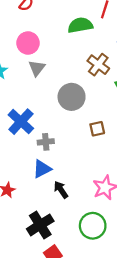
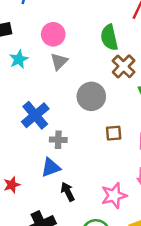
green semicircle: (80, 25) -> (109, 37), moved, turned -100

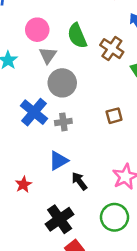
green semicircle: (109, 37) -> (77, 36), moved
gray circle: (91, 96) -> (62, 83), moved
gray cross: (58, 140) -> (63, 122), moved

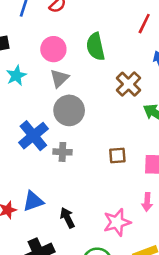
green semicircle: (77, 36) -> (96, 47), moved
blue triangle: (58, 161) -> (33, 201), moved

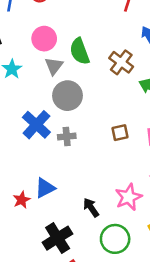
green semicircle: (96, 47) -> (80, 51), moved
black arrow: (67, 218) -> (91, 207), moved

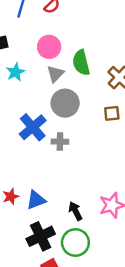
brown square: (120, 133) -> (112, 113), moved
blue triangle: (45, 188) -> (36, 200), moved
green circle: (115, 239) -> (75, 243), moved

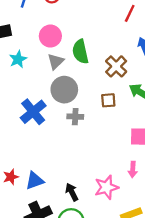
gray cross: (60, 142) -> (75, 117), moved

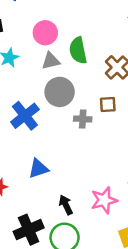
gray triangle: (56, 62) -> (51, 61), turned 30
gray cross: (75, 117) -> (83, 119), moved
blue triangle: (35, 181) -> (38, 169), moved

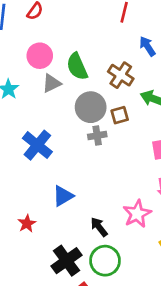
gray circle: (60, 92) -> (91, 107), moved

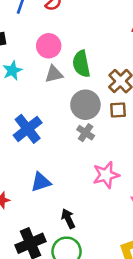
brown square: (120, 115) -> (118, 110), moved
gray cross: (97, 136) -> (86, 133), turned 30
pink star: (137, 214) -> (106, 175), moved

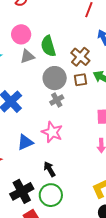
gray cross: (86, 133) -> (57, 100), turned 32
pink star: (106, 175) -> (52, 132), moved, turned -30

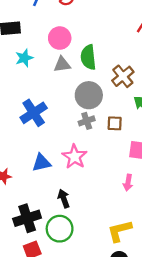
brown square: (81, 80) -> (115, 123), moved

